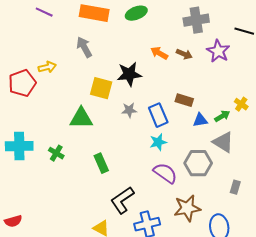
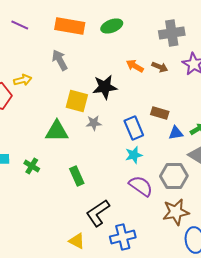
gray star: (129, 110) -> (94, 123), moved
brown star: (187, 208) -> (176, 212), moved

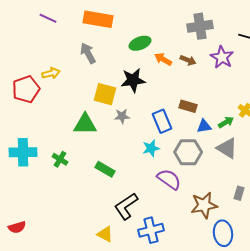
green ellipse: (112, 26) -> (140, 43), moved
cyan star: (134, 155) -> (151, 148), moved
green rectangle: (77, 176) -> (105, 169), turned -36
gray hexagon: (174, 176) -> (188, 152), moved

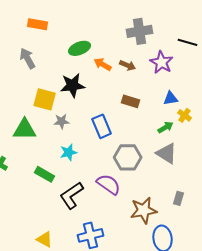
orange rectangle: (98, 19) -> (38, 24), size x0.7
brown rectangle: (188, 106) -> (131, 101), moved
blue triangle: (204, 126) -> (171, 98), moved
cyan star: (151, 148) -> (69, 152), moved
black L-shape: (126, 206) -> (72, 195), moved

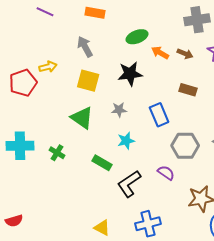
yellow square: (45, 99) -> (88, 81), moved
green triangle: (25, 129) -> (82, 118), turned 35
purple semicircle: (109, 184) -> (166, 173), size x0.7

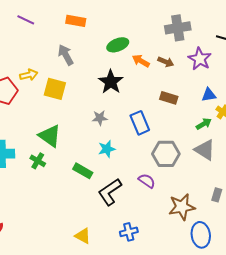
black star: (130, 74) -> (111, 82), turned -30
yellow square: (88, 81) -> (55, 89), moved
green triangle: (82, 118) -> (50, 136), moved
blue cross: (148, 224) -> (129, 232), size x0.7

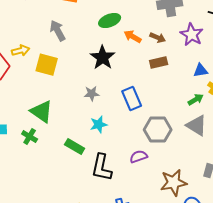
brown rectangle: (169, 98) -> (159, 63), moved, turned -30
purple semicircle: (147, 181) -> (139, 157), turned -54
black L-shape: (110, 192) -> (102, 168), turned -44

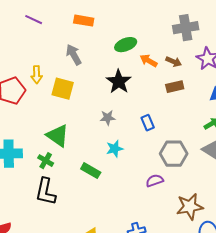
yellow arrow: (21, 51) -> (37, 75), turned 102
blue rectangle: (132, 99) -> (148, 123), size x0.7
black L-shape: (102, 168) -> (46, 192), moved

